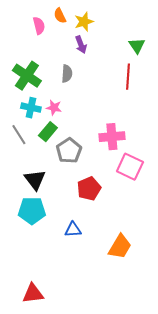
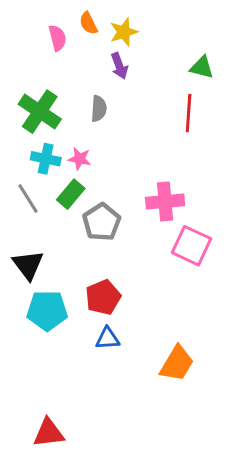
green triangle: (137, 46) -> (202, 67), turned -42
black triangle: (35, 180) -> (28, 265), moved
red pentagon: (89, 189) -> (103, 297), moved

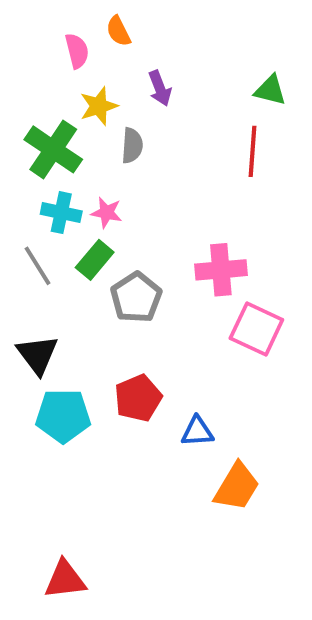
yellow star: (124, 32) -> (99, 106), moved
blue triangle: (108, 339) -> (197, 432), moved

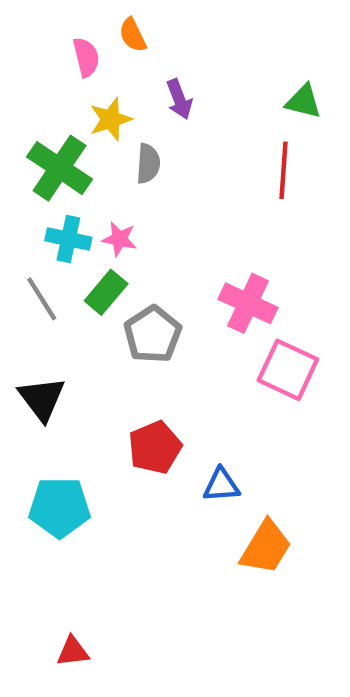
pink cross: (221, 270) -> (248, 303), turned 30
cyan pentagon: (63, 416) -> (60, 507), moved
red triangle: (65, 580) -> (73, 651), size x0.7

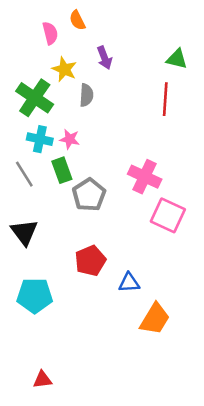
yellow star: (111, 119) -> (64, 69), turned -30
green rectangle: (106, 292) -> (62, 170), turned -60

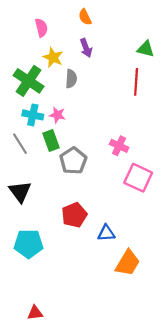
orange semicircle: (77, 20) -> (85, 17), moved
pink cross: (145, 177) -> (119, 146), size x0.7

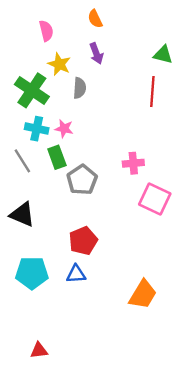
pink cross: (119, 146) -> (133, 163), turned -30
black triangle: (20, 192) -> (22, 214), turned -30
blue triangle: (106, 233) -> (76, 274), moved

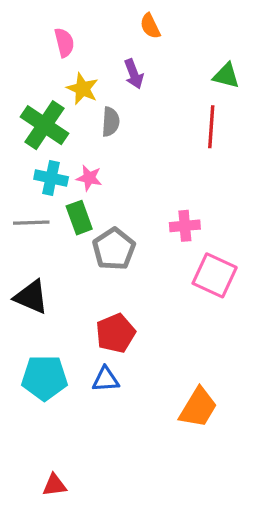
orange semicircle: (95, 19) -> (150, 26), moved
gray line: (22, 161) -> (31, 223), turned -60

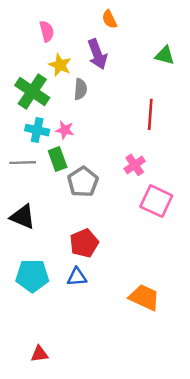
purple arrow: (134, 74) -> (97, 54), size x1.4
red line: (211, 127) -> (150, 114), moved
pink cross: (185, 226) -> (135, 165), turned -30
orange trapezoid: (198, 408) -> (144, 297), turned -96

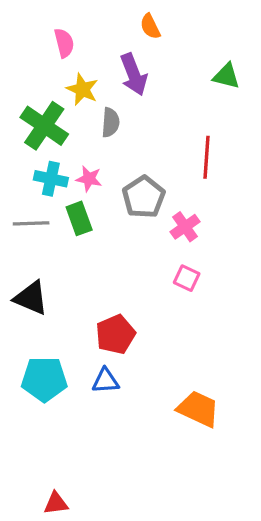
gray pentagon: (83, 182) -> (144, 197), moved
pink square: (156, 201) -> (187, 278), moved, size x0.6
red triangle: (40, 354) -> (56, 503), moved

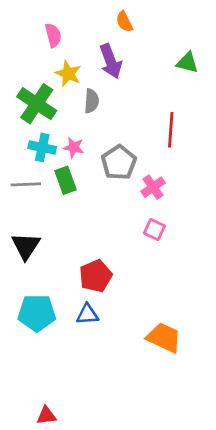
black triangle: (31, 298) -> (26, 246), turned 40

